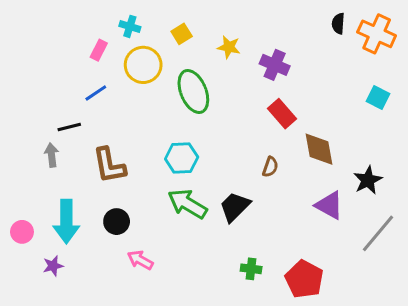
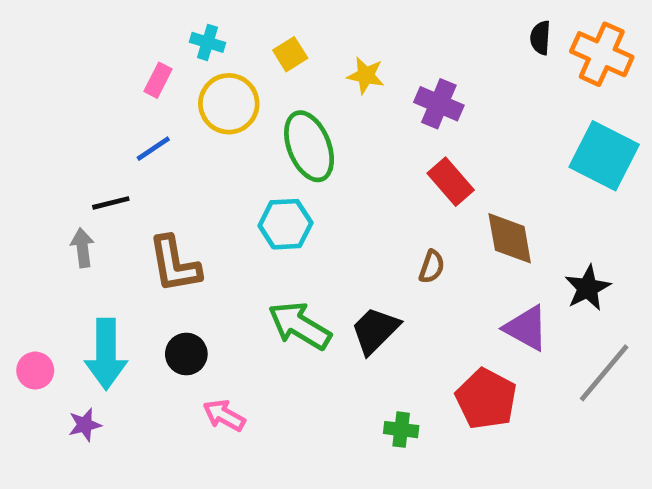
cyan square: (378, 97) -> (604, 156), size x1.8
cyan hexagon: (182, 158) -> (285, 224), moved
red pentagon: (304, 279) -> (486, 399), moved

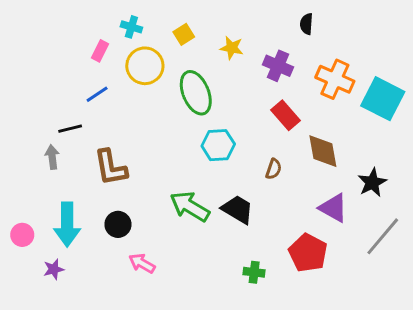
black semicircle: (540, 38) -> (306, 24), moved
orange cross: (602, 54) -> (335, 79), moved
cyan hexagon: (285, 224) -> (218, 145), moved
black trapezoid: (375, 330) -> (238, 209), turned 76

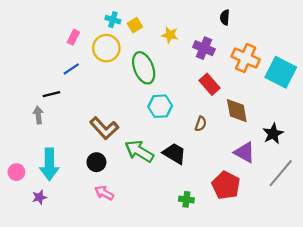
cyan cross: (131, 27) -> (113, 20), moved
brown L-shape: (110, 168) -> (104, 128), moved, turned -32
black circle: (118, 224) -> (96, 162), moved

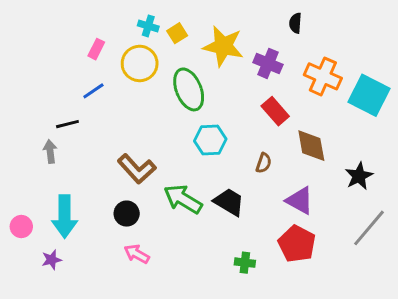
yellow star: (170, 35) -> (223, 46), size x1.8
purple triangle: (245, 152) -> (300, 201), moved

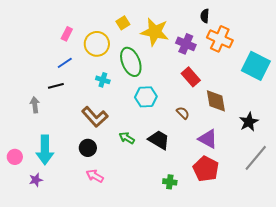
cyan cross: (148, 26) -> (103, 80), moved
orange cross: (323, 76) -> (220, 39), moved
black line: (67, 124) -> (56, 86), moved
brown semicircle: (264, 163) -> (183, 113), turned -64
green arrow: (183, 199) -> (127, 138), size x0.6

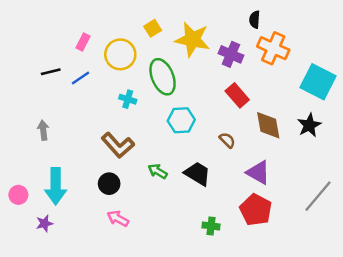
black line: (56, 86) -> (51, 72), moved
black star: (249, 122) -> (309, 125), moved

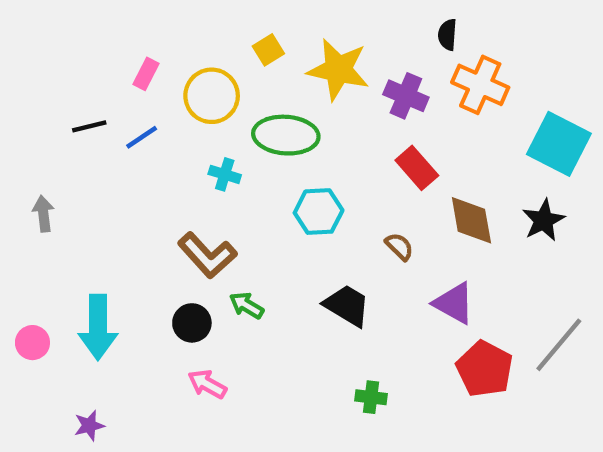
green ellipse: (163, 77) -> (286, 135), turned -64
gray arrow: (43, 130) -> (43, 214), moved
green arrow: (158, 171) -> (247, 305), moved
red pentagon: (256, 210) -> (485, 369), moved
purple star: (44, 223) -> (89, 426), moved

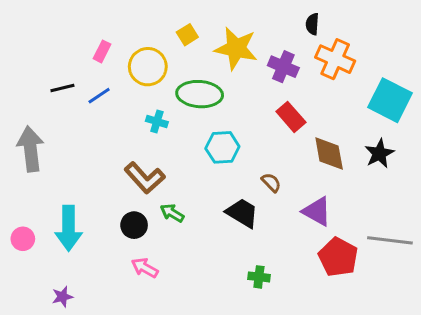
gray arrow: (43, 214) -> (30, 149), size x1.8
brown semicircle: (399, 246) -> (271, 182), moved
gray line: (559, 345) -> (390, 240), turned 57

